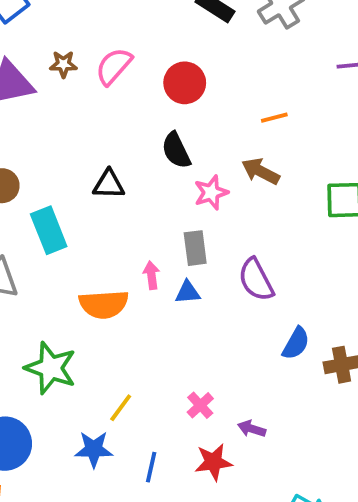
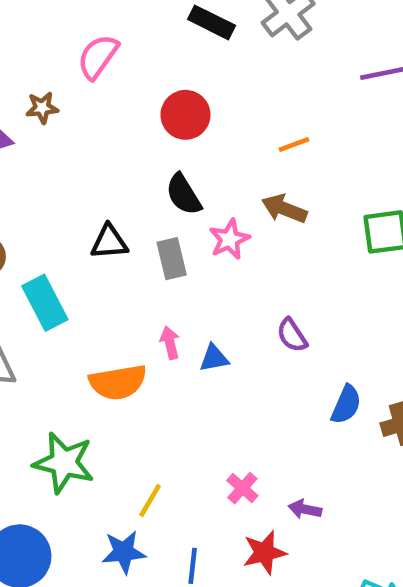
pink semicircle: (114, 66) -> (98, 57), moved
gray rectangle: (195, 248) -> (172, 259), moved
purple semicircle: (256, 280) -> (292, 335), size x0.7

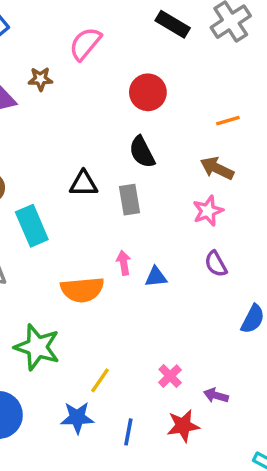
pink star: (229, 239) -> (208, 211), moved

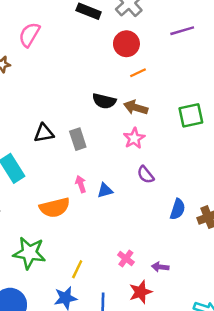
red circle: (148, 92) -> (126, 44), moved
black semicircle: (142, 152) -> (104, 101), moved, turned -40

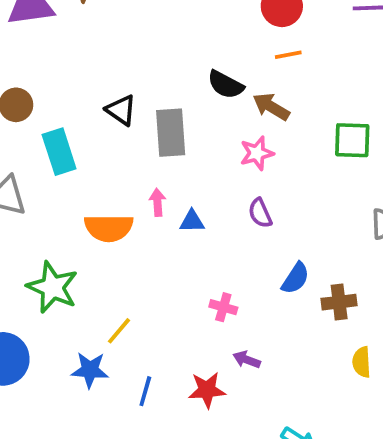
black triangle: (44, 133) -> (121, 110), turned 30
gray rectangle: (78, 139) -> (171, 133), size x1.4
pink cross: (126, 258) -> (223, 307), moved, turned -35

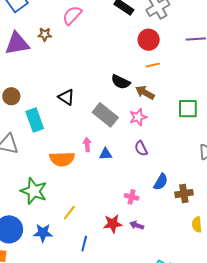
gray rectangle: (171, 133) -> (105, 115), moved, turned -45
pink cross: (223, 307) -> (132, 197), moved
blue star: (90, 370) -> (43, 233), moved
red star: (207, 390) -> (113, 224), moved

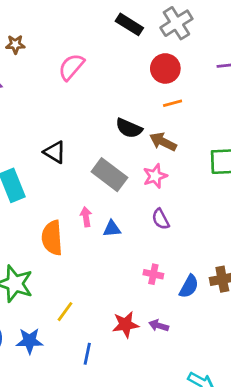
pink semicircle: (72, 15) -> (71, 67), moved
brown star: (45, 34) -> (15, 44), moved
orange semicircle: (62, 159) -> (52, 238), turned 90
blue semicircle: (161, 182) -> (189, 286), moved
pink cross: (132, 197) -> (153, 274), moved

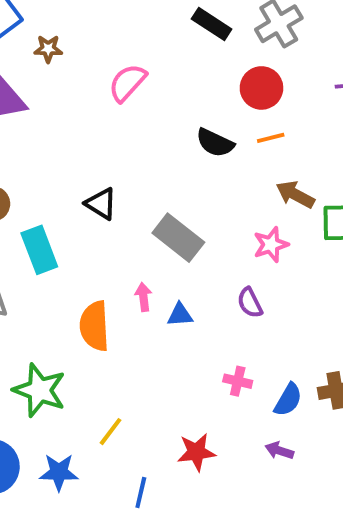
black semicircle: (129, 128) -> (215, 143), moved
brown arrow: (163, 142) -> (295, 195), moved
pink star: (155, 176) -> (271, 245), moved
purple arrow: (159, 326) -> (279, 451), moved

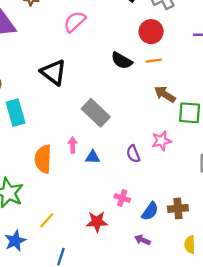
black triangle: (101, 204) -> (53, 72), moved, size x1.4
pink star: (271, 245) -> (161, 141), moved
red star: (196, 452) -> (97, 222), moved
blue star: (59, 472) -> (15, 241), turned -30

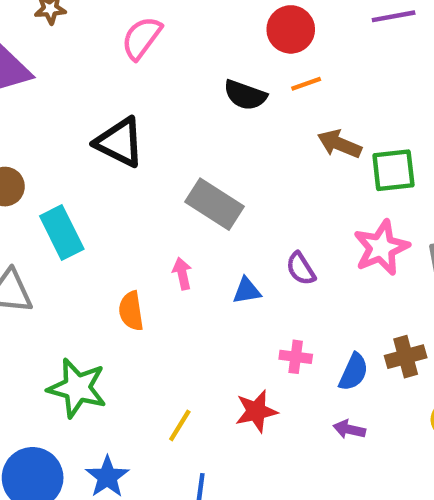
pink star: (161, 141) -> (381, 248), moved, size x1.4
blue triangle: (93, 157) -> (247, 291), moved
orange semicircle: (43, 159) -> (131, 311), size x0.7
yellow line: (47, 220) -> (180, 425), moved

